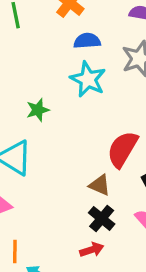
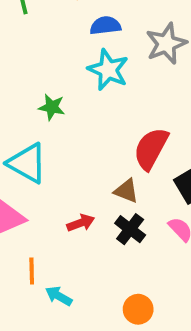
green star: (38, 110) -> (52, 107), turned 30
red arrow: (92, 250) -> (81, 223), moved

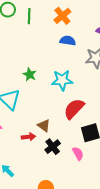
cyan star: (108, 70) -> (62, 80), moved, turned 30
brown triangle: (126, 191) -> (44, 125), moved

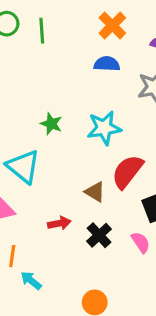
orange cross: (62, 16) -> (112, 25), moved
brown triangle: (44, 125) -> (95, 192), moved

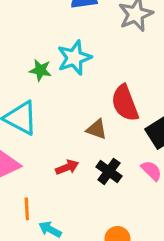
cyan star: (104, 128) -> (74, 58), moved
red semicircle: (127, 172) -> (125, 103), turned -48

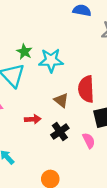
cyan star: (74, 58) -> (51, 60), moved
green star: (40, 70) -> (24, 52), moved

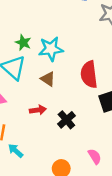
brown triangle: (61, 100) -> (48, 79), moved
pink semicircle: (89, 141) -> (95, 157), moved

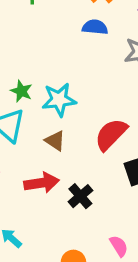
red semicircle: (89, 74) -> (111, 134), turned 52
red arrow: (38, 110) -> (42, 183), size x1.5

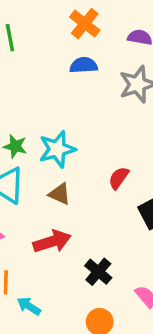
red semicircle: (111, 134) -> (119, 178), size x0.6
black cross: (80, 196) -> (98, 272), moved

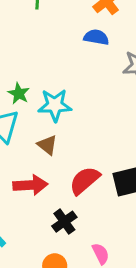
red semicircle: (119, 178) -> (85, 180), moved, size x1.5

